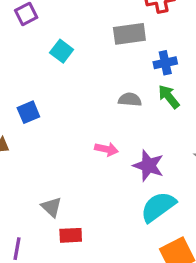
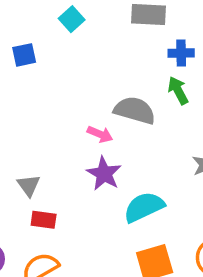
gray semicircle: (130, 100) -> (135, 110), moved, size x1.6
blue square: (28, 112) -> (24, 55), moved
purple star: (148, 166) -> (104, 174), moved

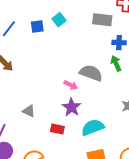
blue square: (24, 55) -> (37, 27), moved
gray triangle: (29, 185) -> (29, 111), turned -32
red rectangle: (44, 220) -> (57, 129), moved

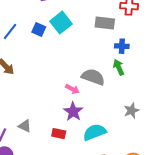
cyan square: (59, 20) -> (61, 23), size x1.5
blue square: (37, 27) -> (39, 29), turned 32
gray triangle: (29, 111) -> (25, 126), moved

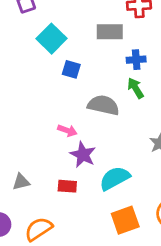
blue square: (39, 29) -> (71, 69), moved
pink arrow: (72, 89) -> (67, 131), moved
gray triangle: (25, 126) -> (21, 182), turned -32

